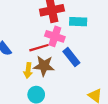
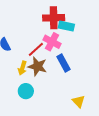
cyan rectangle: (78, 22) -> (66, 26), moved
red line: (39, 48) -> (36, 49), turned -36

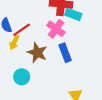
red line: (36, 49) -> (22, 30), moved
yellow arrow: (22, 68) -> (14, 43), moved

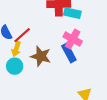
pink cross: (56, 29) -> (73, 39), moved
cyan circle: (22, 77) -> (15, 66), moved

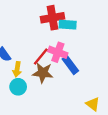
red line: (22, 35) -> (41, 57), moved
pink cross: (73, 39) -> (58, 52), moved

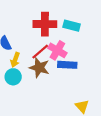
red cross: (52, 18) -> (45, 24), moved
blue rectangle: (70, 65) -> (67, 65), turned -60

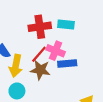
yellow arrow: (15, 60) -> (16, 66), size x1.5
cyan circle: (13, 77) -> (17, 91), moved

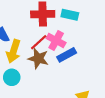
blue rectangle: (67, 63) -> (67, 55), turned -30

